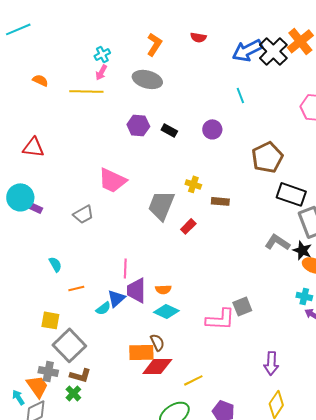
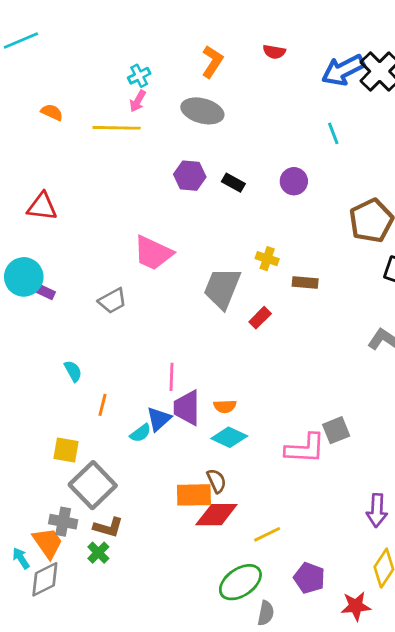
orange line: (76, 288) -> (103, 405), turned -63

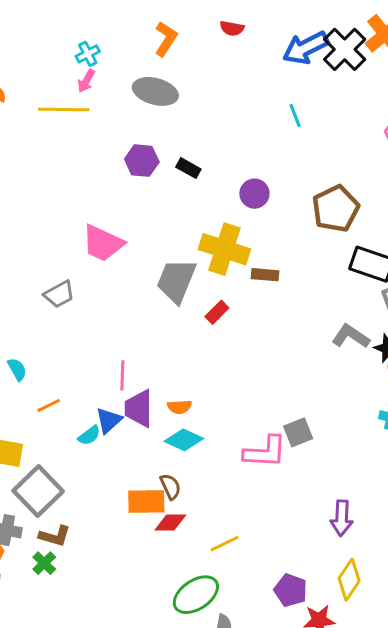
purple circle: (294, 181) -> (254, 194), moved
yellow cross: (267, 259) -> (224, 249), size x2.0
orange line: (103, 405) -> (49, 405), turned 50
red diamond: (216, 515) -> (170, 523), size x0.7
purple pentagon: (309, 578) -> (291, 590), moved

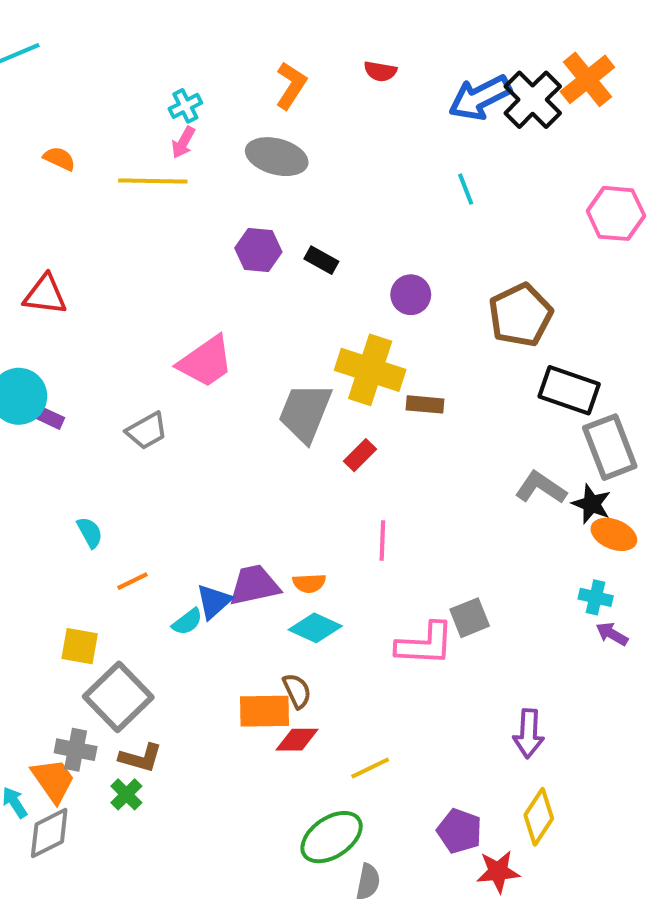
pink trapezoid: (103, 243) -> (206, 362), turned -60
pink line: (122, 375) -> (382, 540), moved
purple trapezoid: (139, 408) -> (254, 585), turned 78

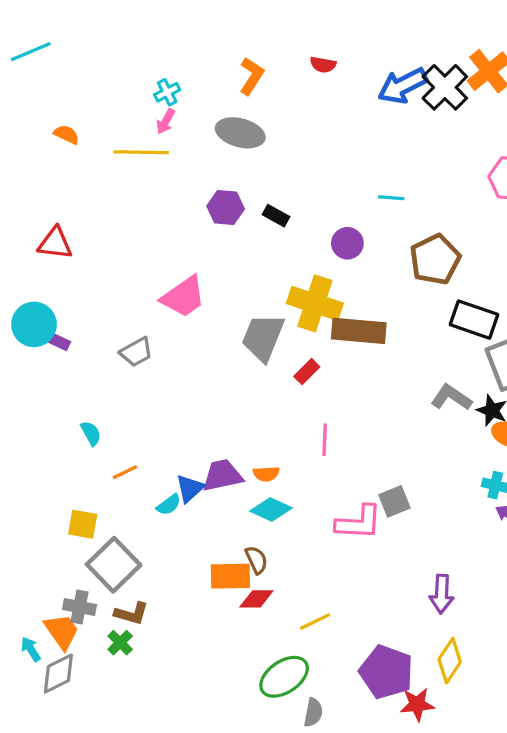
cyan line: (466, 189) -> (391, 198), moved, turned -65
brown rectangle: (425, 404) -> (359, 331), size x1.8
purple pentagon: (460, 831) -> (386, 672), size x1.5

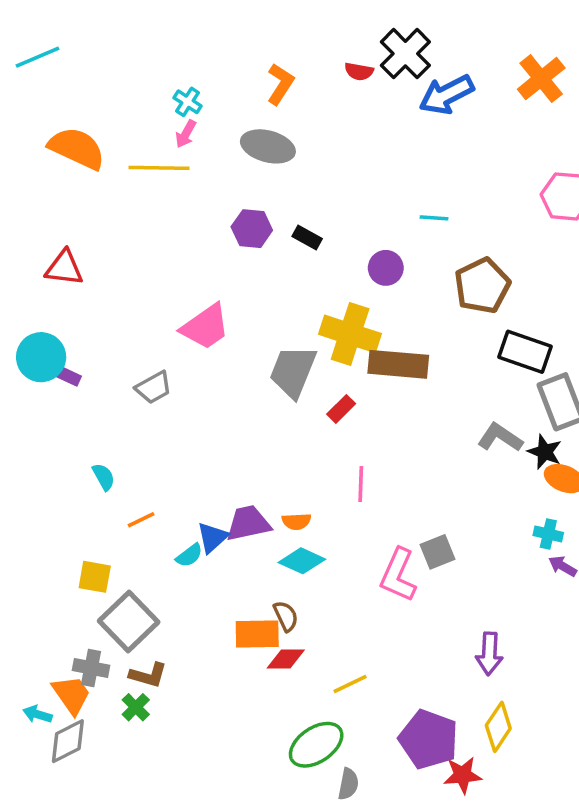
black cross: (445, 87) -> (405, 54), moved
cyan cross: (167, 92) -> (188, 102), turned -30
orange semicircle: (66, 134) -> (77, 148), size x2.0
pink L-shape: (359, 523) -> (398, 575), turned 111
cyan arrow: (31, 649) -> (38, 714), turned -40

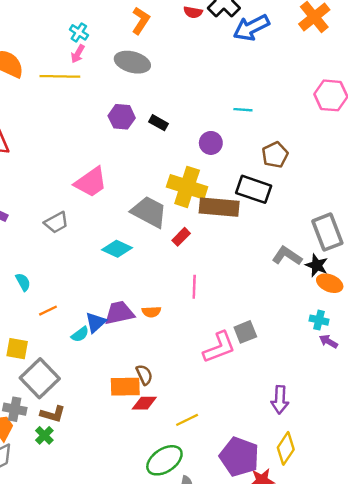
brown pentagon: (482, 286) -> (275, 155), size x0.7
black rectangle: (525, 352) -> (254, 189), moved
gray trapezoid: (293, 371) -> (149, 212), turned 96
cyan diamond: (302, 561) -> (117, 249), moved
pink L-shape: (398, 575) -> (219, 347), turned -135

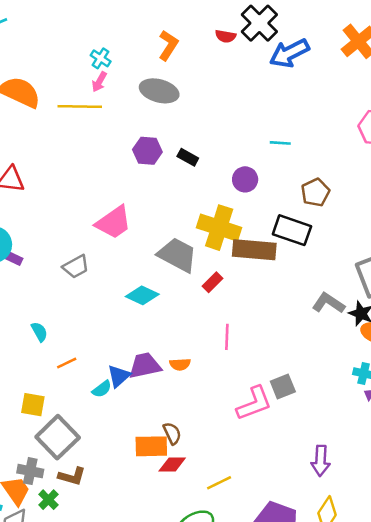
green cross: (44, 435) -> (48, 500), moved

